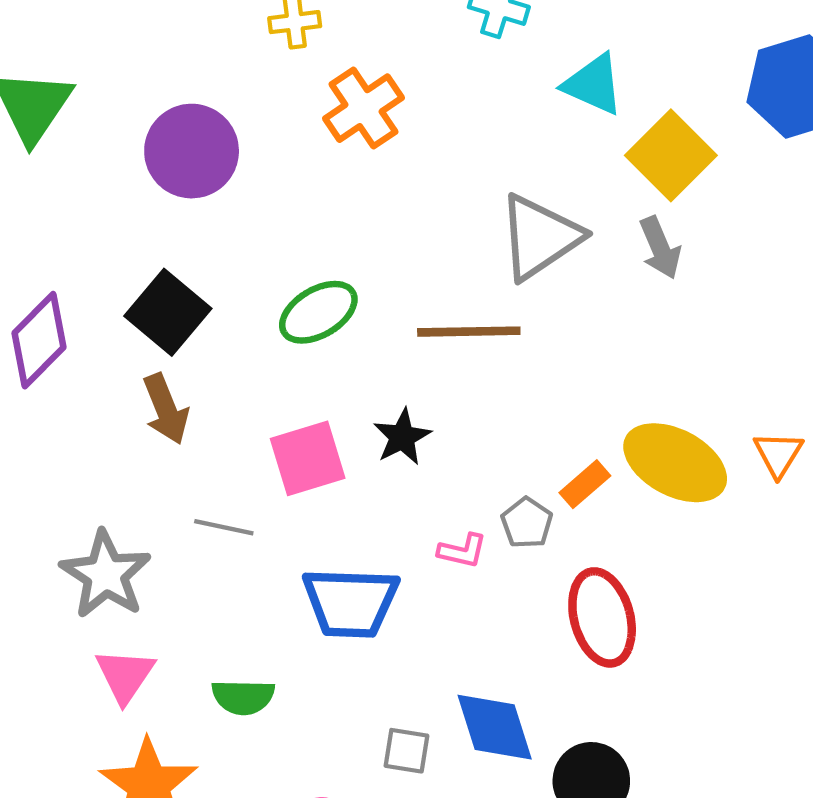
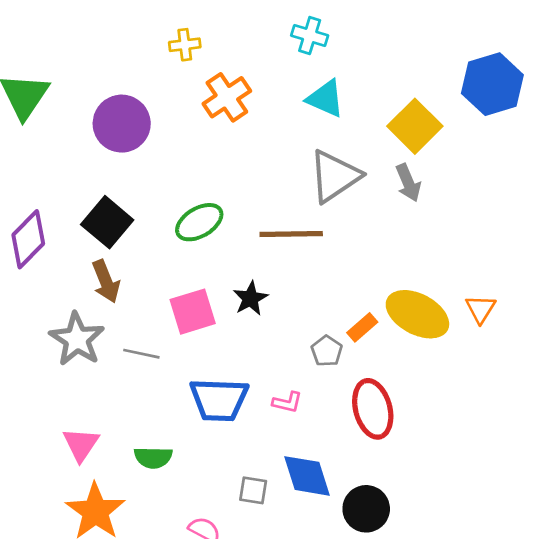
cyan triangle: (593, 84) -> (325, 99), moved
pink L-shape: (462, 551) -> (287, 402), moved
gray star: (106, 574) -> (77, 339), moved

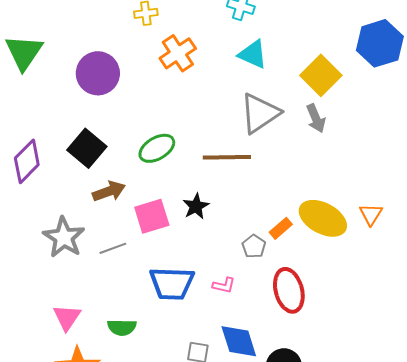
brown arrow: (106, 281) -> (109, 191), moved, turned -88
gray line: (141, 354) -> (113, 248), turned -32

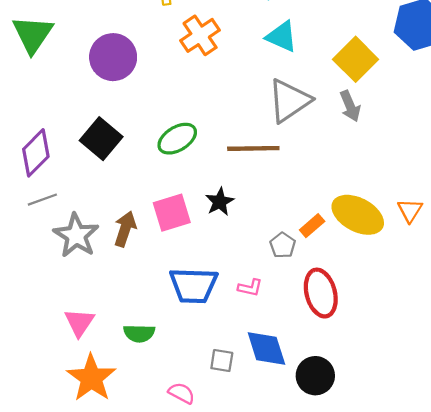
brown arrow: (109, 191) -> (125, 229), moved, turned -52
gray line: (113, 248) -> (42, 200), moved

